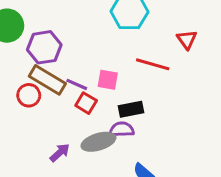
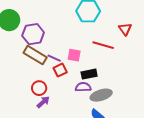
red circle: (29, 95) -> (39, 88), moved
red square: (86, 103) -> (60, 70), turned 32
gray ellipse: (98, 142) -> (101, 95), moved

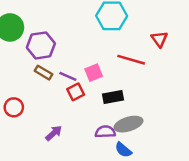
brown rectangle: (35, 55) -> (43, 73), size x0.6
pink square: (74, 55) -> (94, 73), turned -32
purple semicircle: (83, 87) -> (105, 132), moved
red circle: (39, 88) -> (14, 107), moved

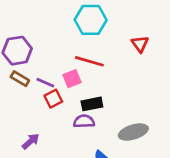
red line: (131, 60) -> (89, 61), moved
gray ellipse: (128, 124) -> (133, 132), moved
purple semicircle: (105, 132) -> (84, 121), moved

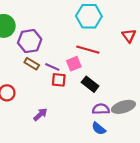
red square: (53, 99) -> (59, 80), turned 32
black rectangle: (92, 104) -> (90, 84), turned 49
purple semicircle: (84, 121) -> (101, 109), moved

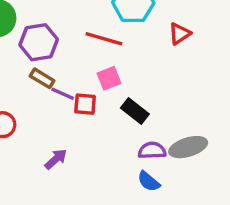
red triangle: (129, 36) -> (180, 34), moved, turned 32
red line: (88, 50) -> (104, 39), moved
purple line: (52, 67) -> (63, 94), moved

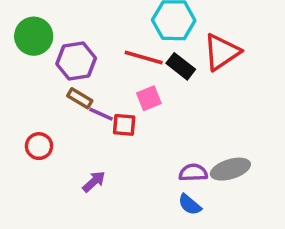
red triangle: (180, 34) -> (222, 52), size x1.6
black rectangle: (135, 111) -> (181, 66), moved

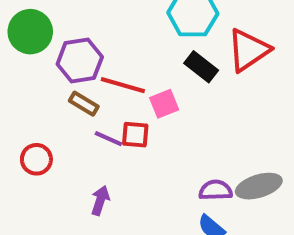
red line: (144, 57) -> (123, 85), moved
purple line: (101, 114) -> (108, 139), moved
purple arrow: (94, 182) -> (100, 200), turned -30

